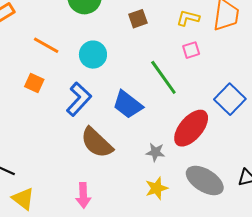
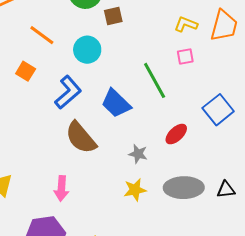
brown square: (138, 19) -> (113, 16), moved
red ellipse: (191, 128) -> (176, 134), size x0.6
gray ellipse: (205, 180) -> (184, 188), turned -39

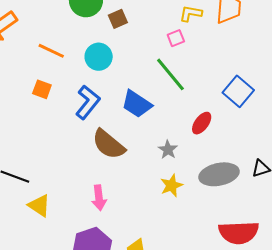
pink square: (185, 57) -> (176, 38), moved
gray star: (138, 154) -> (168, 150), turned 30

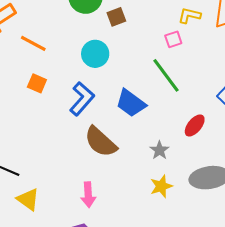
orange line: (51, 51) -> (33, 43), moved

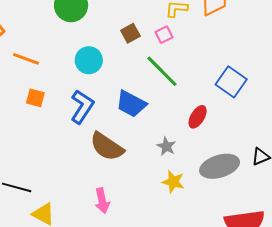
brown square: (116, 17) -> (130, 33), moved
yellow star: (161, 186) -> (173, 182), turned -30

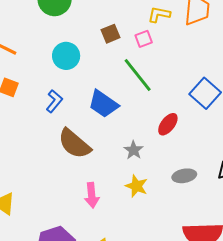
blue L-shape: (82, 107) -> (54, 101), size x0.7
gray ellipse: (220, 166) -> (184, 176), size x0.6
pink arrow: (102, 201) -> (92, 195), moved

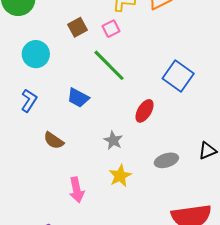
blue trapezoid: (103, 104) -> (78, 98), size x0.7
brown semicircle: (74, 144) -> (54, 140), size x0.6
yellow star: (136, 186) -> (120, 176), turned 30

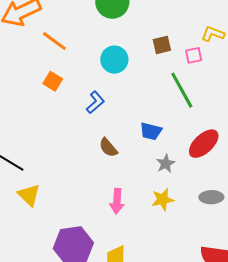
blue trapezoid: (78, 98) -> (151, 131), moved, turned -30
red ellipse: (145, 111) -> (204, 144), size x1.4

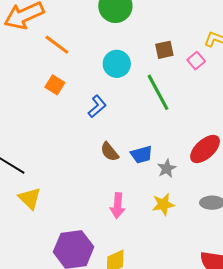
pink square: (194, 55) -> (196, 61), turned -30
green line: (182, 90) -> (158, 92), moved
blue trapezoid: (151, 131) -> (141, 155), moved, turned -30

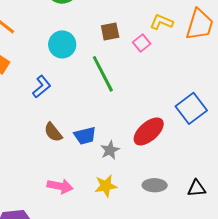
pink arrow: (118, 206) -> (60, 186), turned -85

